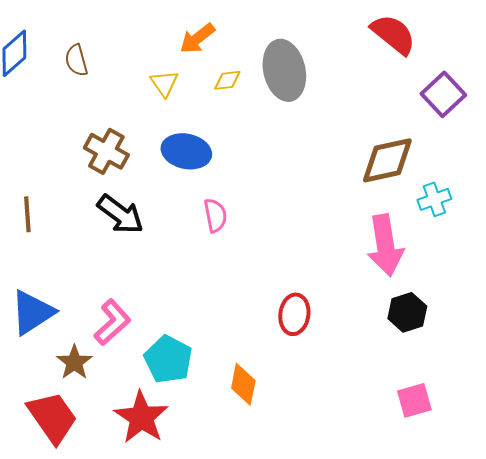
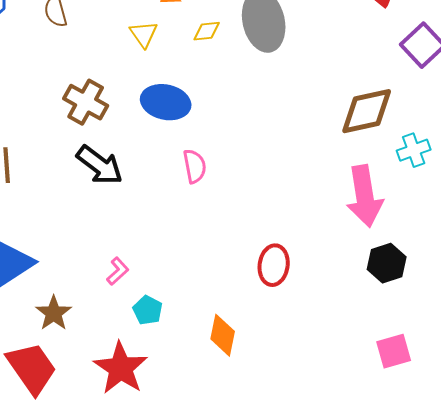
pink L-shape: (112, 322) -> (118, 271), moved, size x0.6
cyan pentagon: (168, 359) -> (148, 310), size x0.6

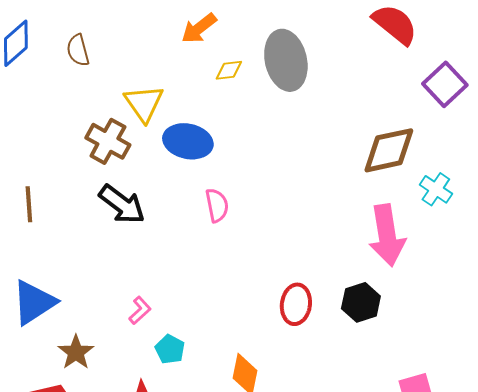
yellow triangle: (144, 34) -> (144, 103), moved, size x1.4
cyan cross: (414, 150) -> (436, 189), turned -36
black hexagon: (387, 263) -> (361, 302), moved

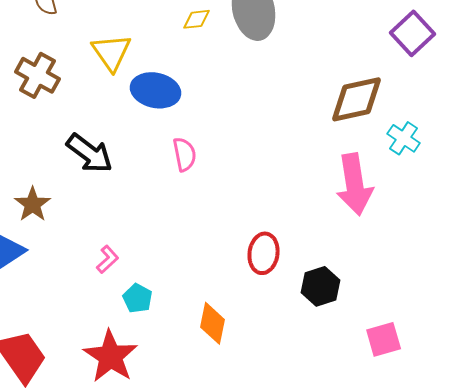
brown cross: (108, 141) -> (38, 75), moved
black hexagon: (361, 302) -> (321, 286), moved
brown star: (76, 352) -> (33, 204), moved

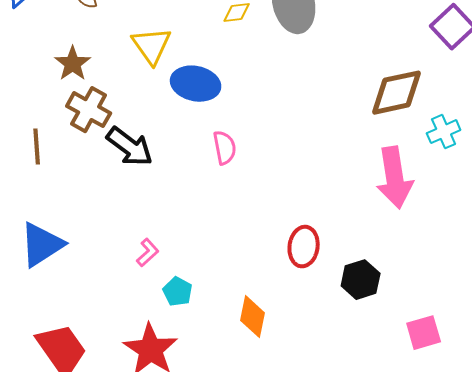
brown cross: (38, 75) -> (89, 110), moved
cyan cross: (404, 138) -> (444, 132), turned 32
brown star: (33, 204) -> (73, 64), moved

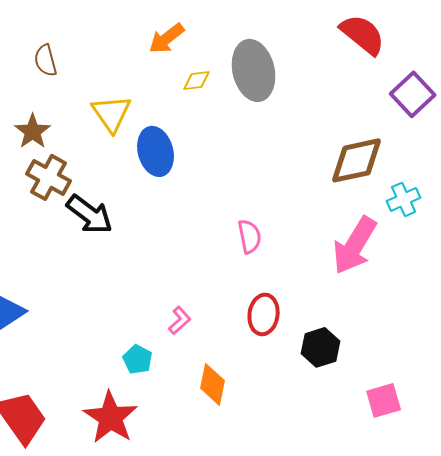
blue ellipse: (196, 84) -> (156, 151), turned 63
pink semicircle: (225, 148) -> (250, 236), moved
pink arrow: (395, 178) -> (355, 245), turned 40
pink L-shape: (148, 253) -> (180, 320), moved

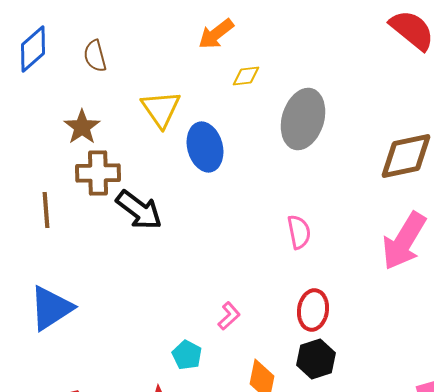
gray ellipse: (254, 70) -> (303, 119), moved, turned 30
brown cross: (49, 177) -> (98, 173), turned -30
black hexagon: (321, 347) -> (316, 359), moved

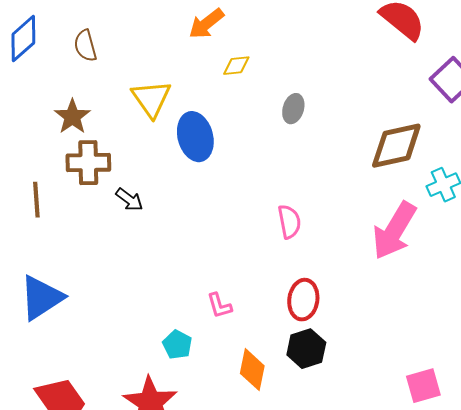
gray ellipse: (303, 119) -> (293, 109), size x0.5
black arrow: (139, 210) -> (129, 200), size x0.6
pink L-shape: (229, 316) -> (219, 306), turned 116

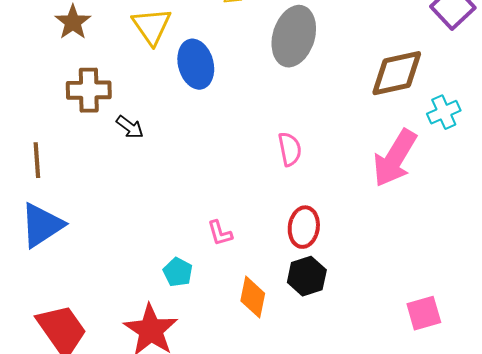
gray ellipse: (293, 109) -> (294, 36), size x2.0
brown star: (72, 117) -> (73, 22), moved
brown line: (36, 200) -> (37, 160), moved

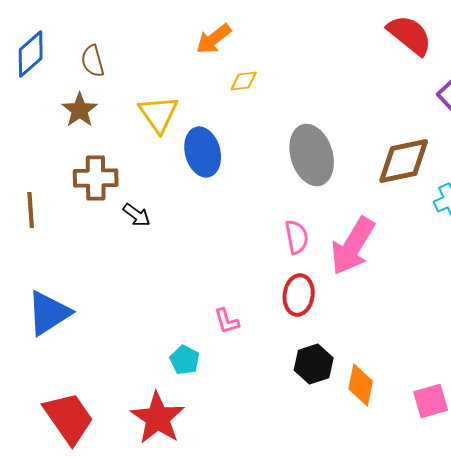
gray ellipse: (294, 36) -> (312, 155), moved, turned -34
pink arrow: (395, 158) -> (353, 246), moved
brown line: (37, 160) -> (31, 210), moved
red ellipse: (304, 227) -> (299, 295), moved
orange diamond: (253, 297) -> (361, 385), moved

